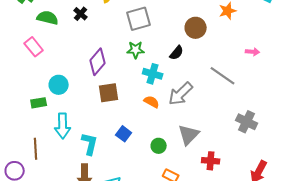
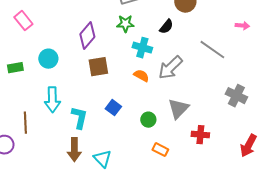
green rectangle: (39, 103) -> (15, 68), moved

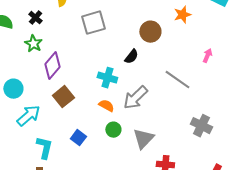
green star: (125, 24) -> (33, 44), moved, turned 30
pink arrow: (242, 26) -> (207, 56), turned -72
brown square: (98, 67) -> (63, 97), turned -30
cyan arrow: (52, 100) -> (28, 116), moved, turned -130
green circle: (148, 120) -> (113, 130), moved

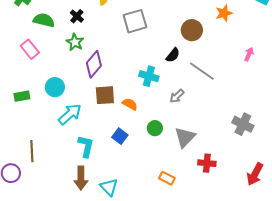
gray line: (177, 80) -> (202, 71), moved
brown square: (63, 97) -> (105, 95), turned 35
gray arrow: (135, 98) -> (177, 96), size x0.6
orange semicircle: (106, 106) -> (130, 104), moved

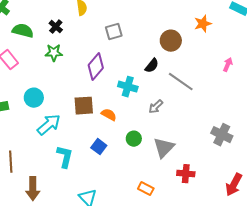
gray square: (135, 21) -> (114, 32), size x0.7
green star: (75, 42) -> (54, 53), turned -30
purple diamond: (94, 64) -> (96, 67), moved
brown arrow: (81, 178) -> (33, 189), moved

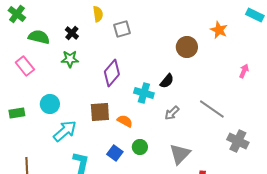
orange star: (203, 24) -> (219, 30), turned -30
gray square: (114, 32) -> (122, 29), moved
black semicircle: (152, 66) -> (167, 81), moved
gray line: (181, 82) -> (212, 109), moved
green circle: (134, 139) -> (140, 147), moved

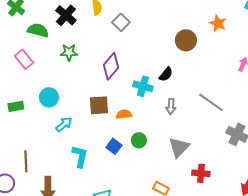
gray square: (122, 29) -> (121, 22), turned -30
black cross: (72, 33) -> (66, 15), moved, size x1.5
gray arrow: (172, 113) -> (171, 106), turned -42
orange semicircle: (125, 121) -> (124, 114), turned -35
cyan arrow: (65, 131) -> (64, 124), size x0.7

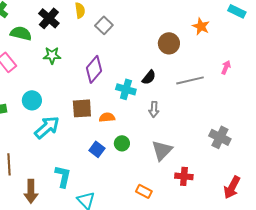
gray line: (211, 102) -> (190, 80), moved, turned -48
cyan arrow: (64, 124) -> (47, 127), size x1.5
cyan L-shape: (80, 156) -> (63, 176), moved

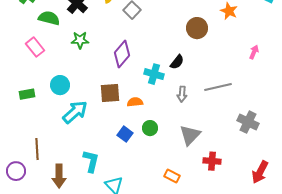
gray line: (190, 80) -> (218, 87), moved

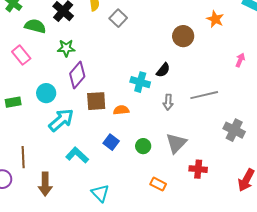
purple diamond: (122, 54) -> (77, 75), moved
green circle: (150, 128) -> (143, 146), moved
cyan L-shape: (91, 161) -> (77, 155), moved, turned -60

